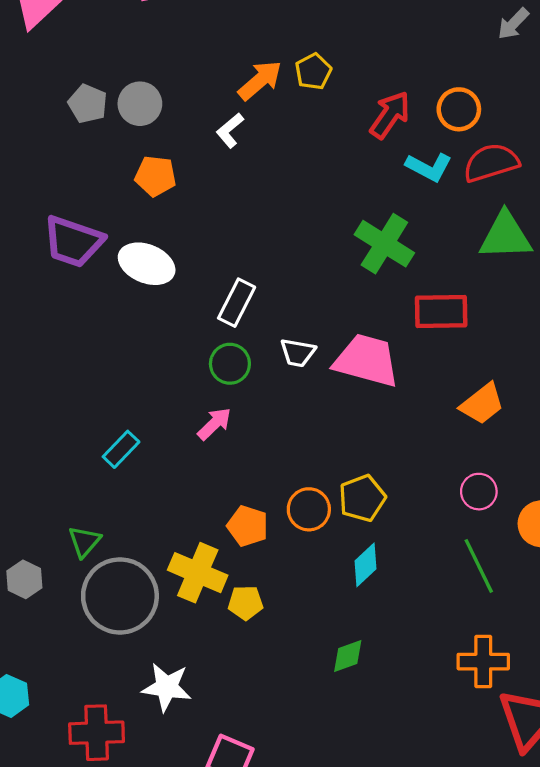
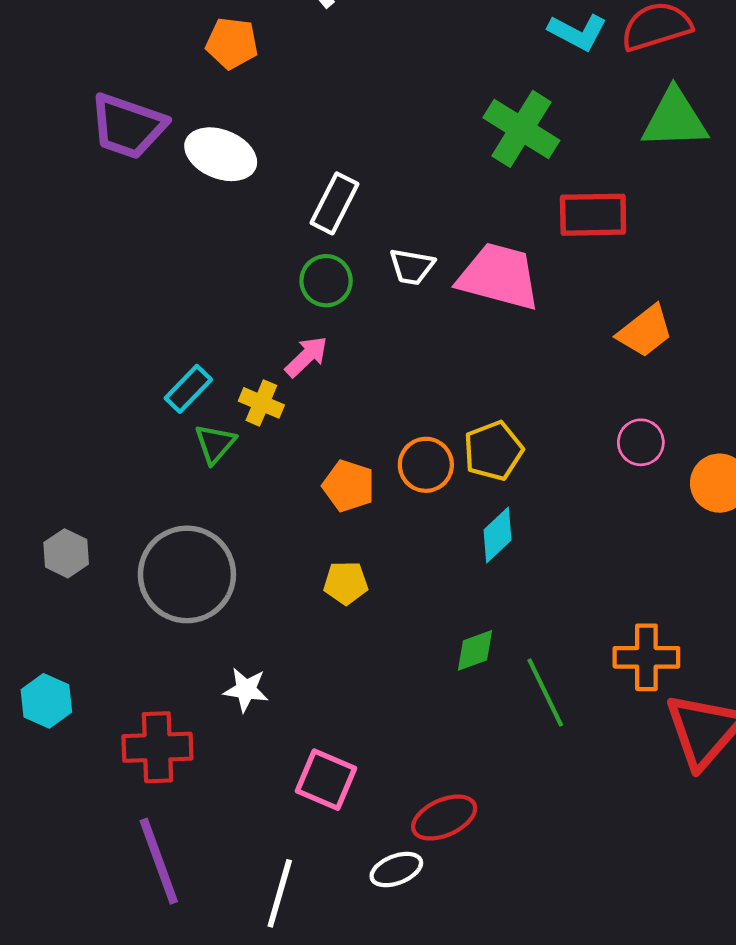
green triangle: (84, 542) -> (215, 444), moved
green line: (479, 566) -> (545, 692), moved
yellow cross: (198, 573) -> (261, 403), moved, size x0.6
white star: (167, 687) -> (246, 690), size x0.7

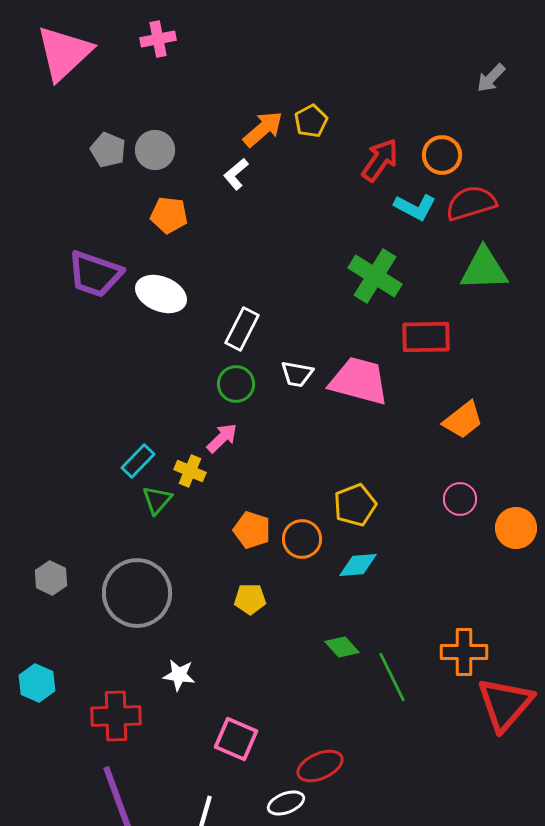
orange circle: (426, 465) -> (302, 539), moved
cyan diamond: (497, 535) -> (358, 565), turned 39
green diamond: (475, 650) -> (342, 647), turned 68

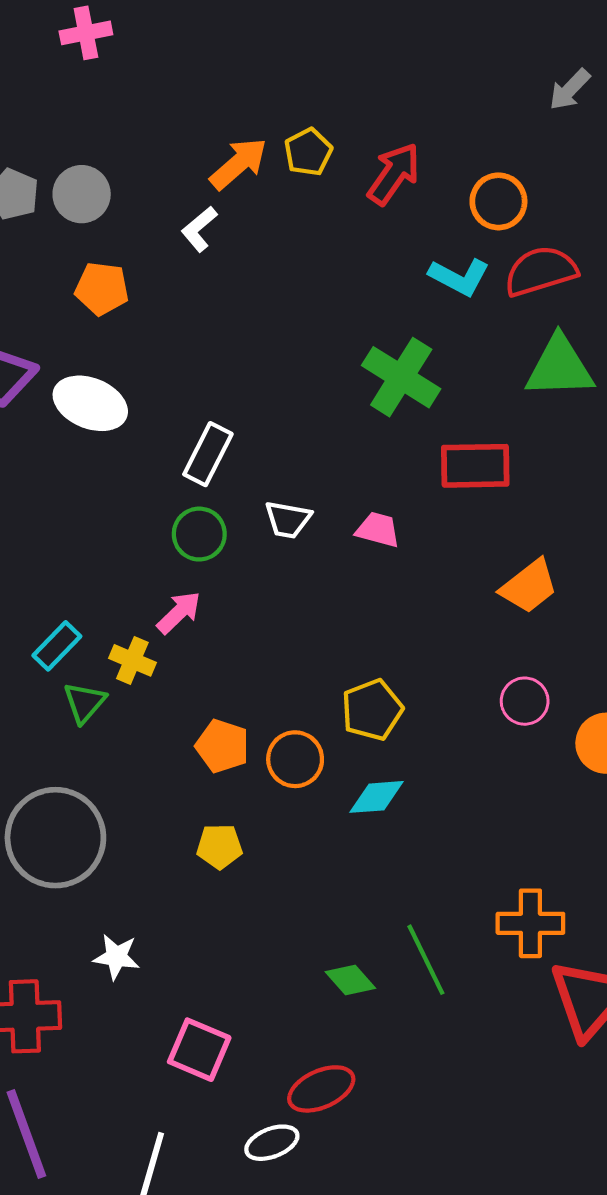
red arrow: (380, 160) -> (394, 174), moved
pink trapezoid: (359, 381) -> (378, 530), size x0.5
green diamond: (342, 647) -> (350, 980), moved

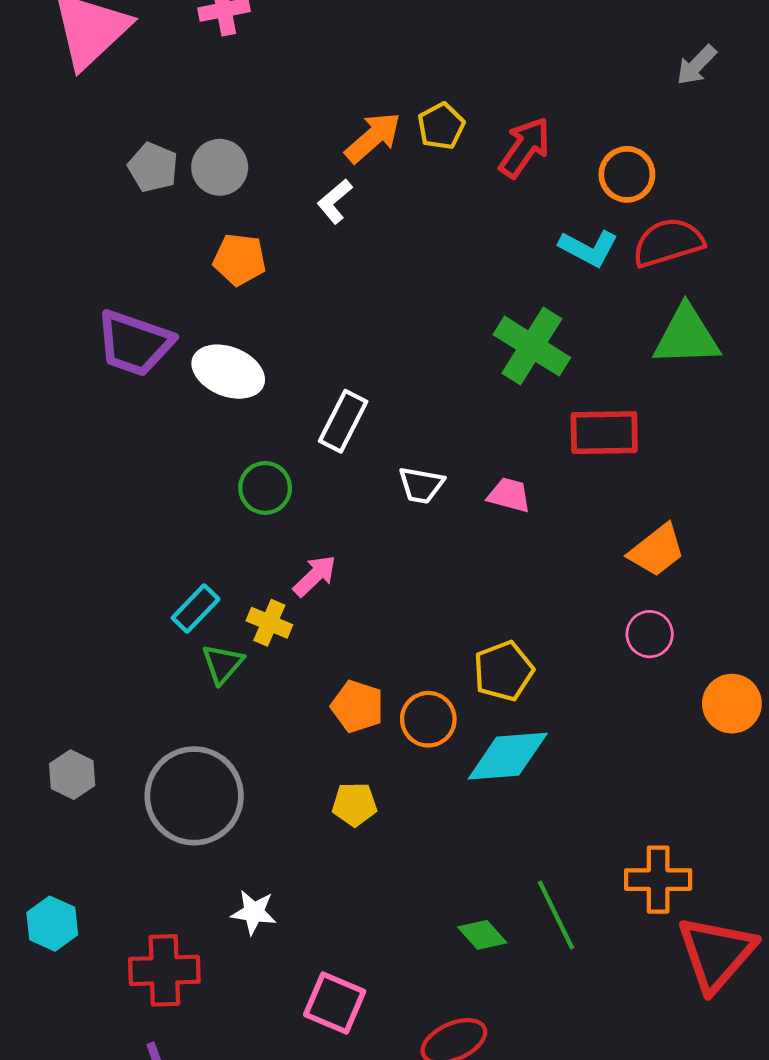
green circle: (199, 534) -> (265, 488), moved
pink circle: (525, 701) -> (650, 634), moved
cyan diamond: (376, 797) -> (508, 756), size x1.5

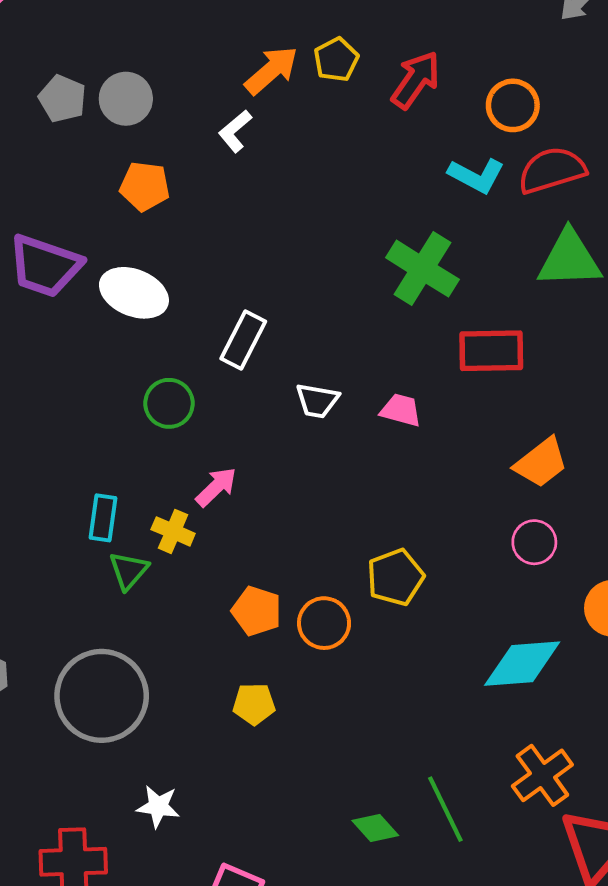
cyan rectangle: (196, 609) -> (103, 518), turned -36
cyan diamond: (508, 756) -> (522, 664), moved
orange cross: (658, 880) -> (542, 775), turned -36

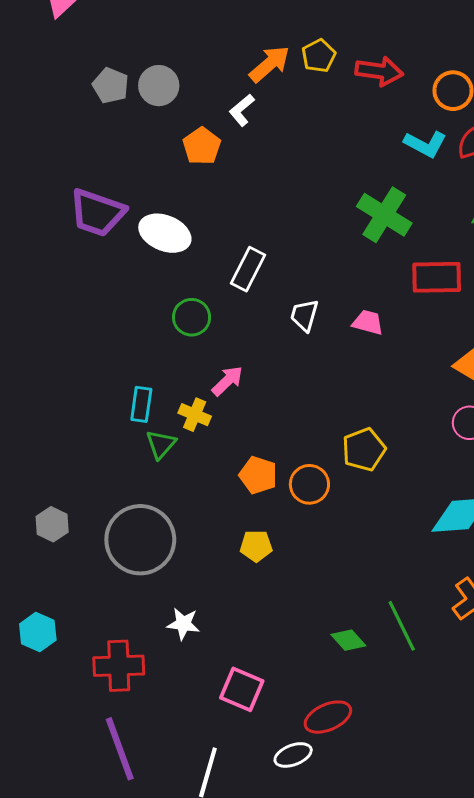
red arrow: (416, 80) -> (379, 71), turned 63
orange pentagon: (145, 186) -> (202, 146), moved, turned 30
white trapezoid: (317, 401) -> (304, 315), turned 96

